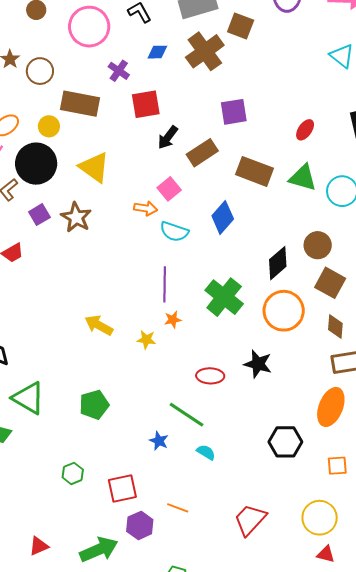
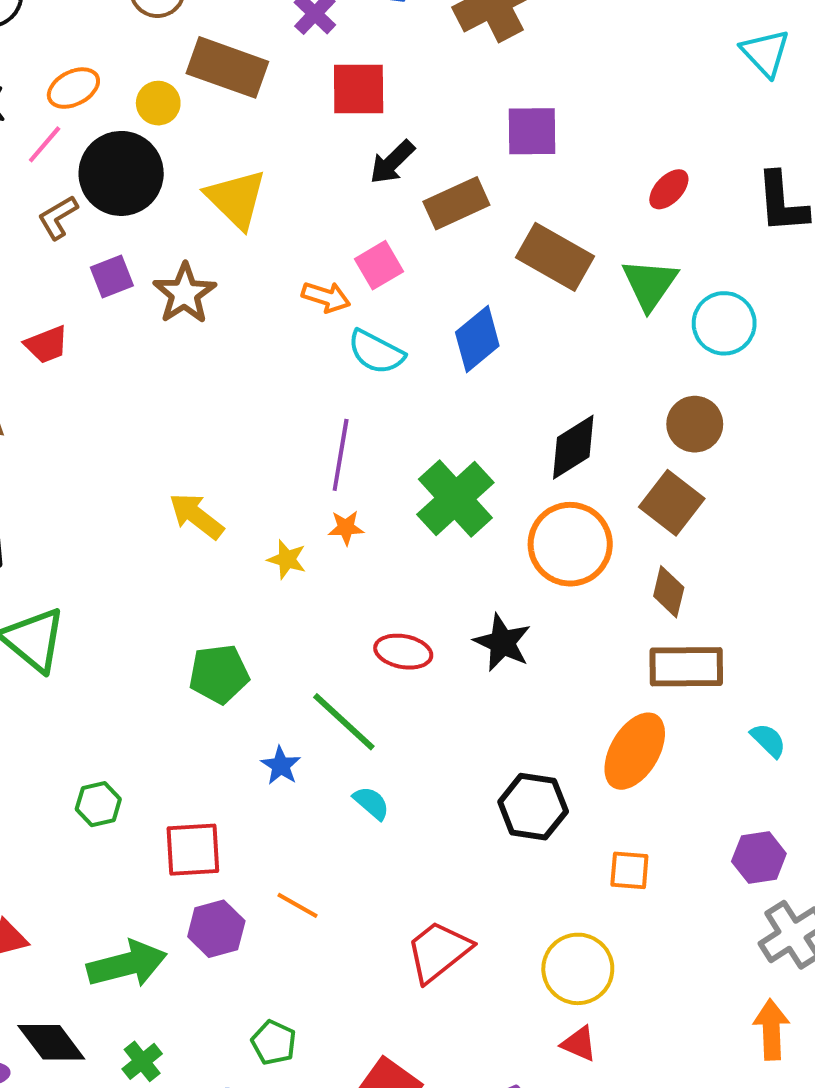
green triangle: (303, 178) -> (650, 284), turned 40
brown circle: (318, 245) -> (695, 424), moved
green pentagon: (94, 405) -> (219, 674), moved

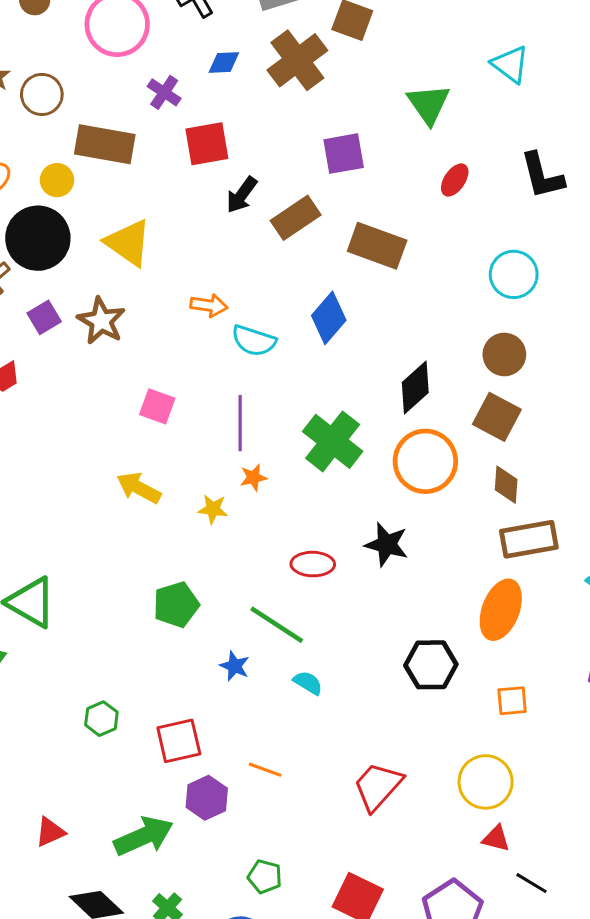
pink square: (379, 265) -> (157, 406), moved, turned -30
green triangle: (650, 284) -> (429, 104), moved

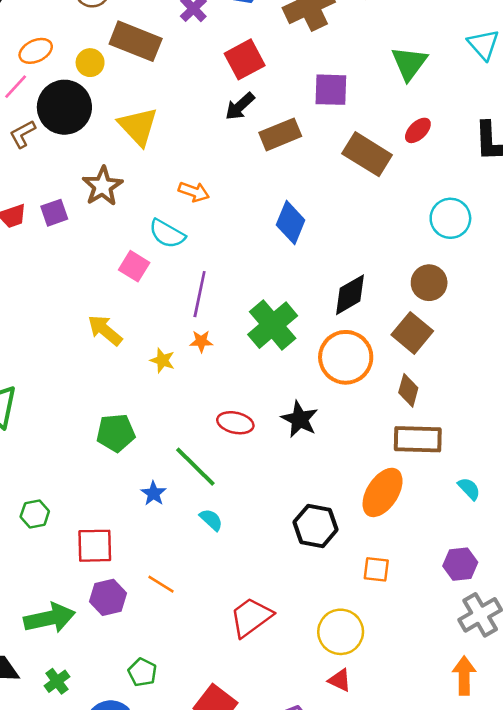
red square: (207, 144) -> (245, 59), moved, turned -30
brown rectangle: (377, 246) -> (367, 154), moved
purple square: (44, 317) -> (54, 213), moved
blue diamond: (329, 318) -> (291, 223), turned -30
cyan semicircle: (254, 341) -> (167, 234), moved

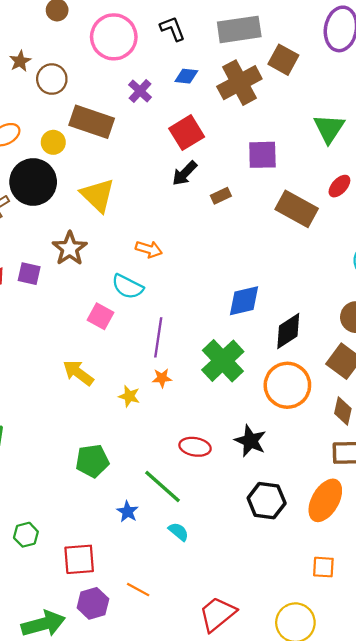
brown rectangle: (280, 134) -> (221, 196), size x0.6
purple square: (54, 213) -> (29, 274), turned 35
blue diamond: (291, 223) -> (244, 301), moved, turned 57
black hexagon: (316, 526) -> (267, 501), moved

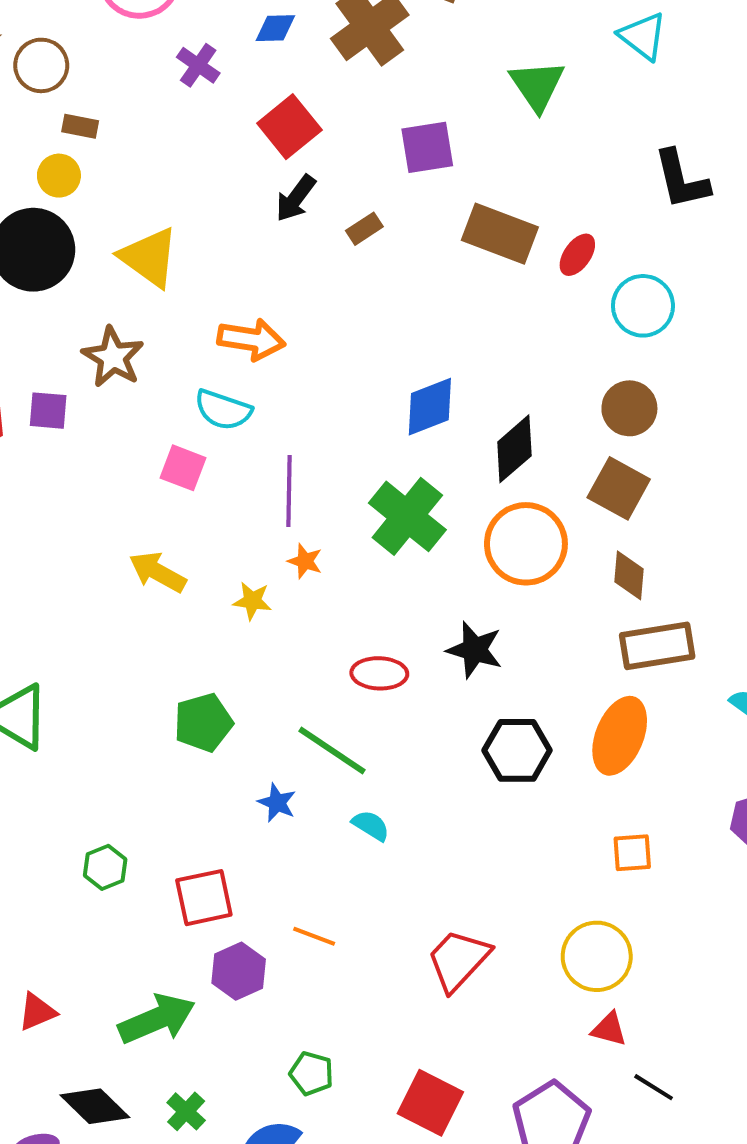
brown rectangle: (92, 122) -> (80, 126), moved, size x0.5
red ellipse: (339, 186) -> (577, 255), moved
orange arrow: (149, 249) -> (251, 339), size x1.4
orange star: (162, 378) -> (305, 561), turned 30

